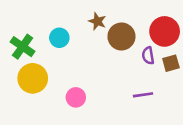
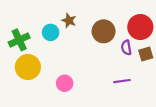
brown star: (97, 21) -> (69, 21), moved
green cross: (23, 47) -> (19, 40), turned 30

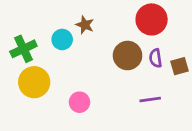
red circle: (140, 27) -> (152, 19), moved
brown circle: (104, 31) -> (128, 55), moved

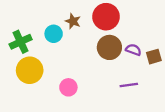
red circle: (152, 19) -> (106, 17), moved
purple semicircle: (156, 58) -> (133, 50), turned 119

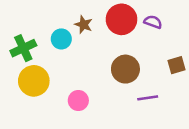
brown circle: (109, 47) -> (125, 69), moved
purple semicircle: (133, 50) -> (153, 22), moved

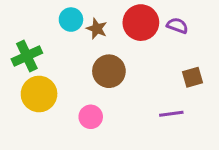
cyan circle: (61, 39) -> (71, 20), moved
brown square: (176, 65) -> (193, 77), moved
brown circle: (125, 69) -> (109, 71), moved

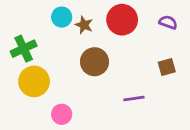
purple semicircle: (177, 26) -> (168, 22), moved
purple line: (171, 114) -> (134, 99), moved
pink circle: (91, 117) -> (62, 114), moved

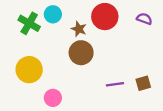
brown star: (84, 25) -> (79, 29), moved
green cross: (24, 49) -> (29, 23), moved, turned -35
brown square: (167, 67) -> (143, 83), moved

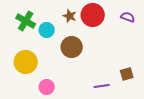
cyan circle: (53, 14) -> (47, 30), moved
brown star: (79, 29) -> (70, 16), moved
purple line: (115, 84) -> (102, 86), moved

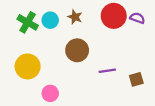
red circle: (93, 15) -> (114, 16), moved
cyan circle: (47, 30) -> (50, 20), moved
purple line: (102, 86) -> (107, 71), moved

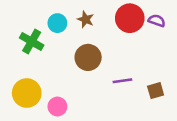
green cross: (28, 22) -> (32, 41), moved
yellow circle: (28, 66) -> (27, 93), moved

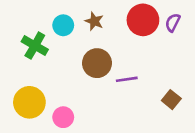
purple semicircle: (157, 21) -> (173, 23), turned -84
purple line: (122, 81) -> (127, 79), moved
brown square: (156, 91) -> (171, 100), turned -35

